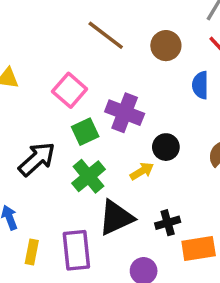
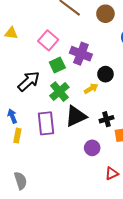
purple rectangle: (76, 250) -> (46, 123), moved
yellow rectangle: (32, 252) -> (17, 136), moved

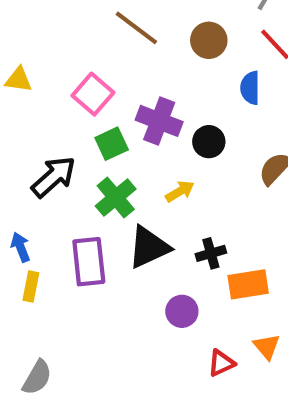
black circle: (105, 74) -> (209, 142), moved
gray semicircle: (20, 181) -> (37, 378), turned 48

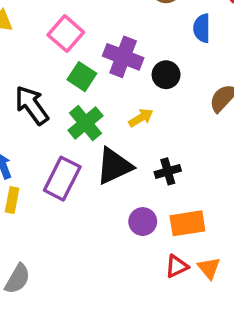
green square: (112, 144) -> (82, 77), turned -32
black arrow: (54, 177) -> (32, 105), turned -84
purple rectangle: (89, 262) -> (62, 179), turned 33
orange rectangle: (248, 284) -> (187, 223), moved
orange triangle: (267, 346) -> (209, 268), moved

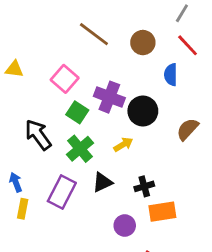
black circle: (166, 75) -> (143, 111), size x1.4
black triangle: (114, 166) -> (102, 182), size x0.7
orange rectangle: (187, 223) -> (162, 212), moved

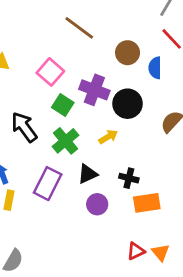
brown circle: (143, 43) -> (128, 53), moved
black cross: (144, 186) -> (129, 178), turned 30
purple circle: (125, 226) -> (97, 204), moved

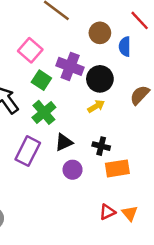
yellow arrow: (108, 137) -> (96, 106), moved

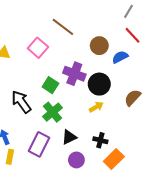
blue semicircle: (125, 47) -> (120, 57), turned 63
pink square: (30, 50) -> (38, 48), moved
orange rectangle: (117, 168) -> (114, 159), turned -36

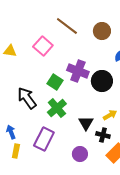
brown circle: (99, 46) -> (102, 31), moved
yellow arrow: (96, 107) -> (110, 115), moved
black triangle: (69, 137) -> (86, 123), moved, turned -35

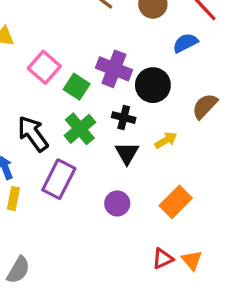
pink square: (43, 46) -> (44, 67), moved
black arrow: (27, 98) -> (33, 134), moved
black cross: (103, 135) -> (124, 118), moved

